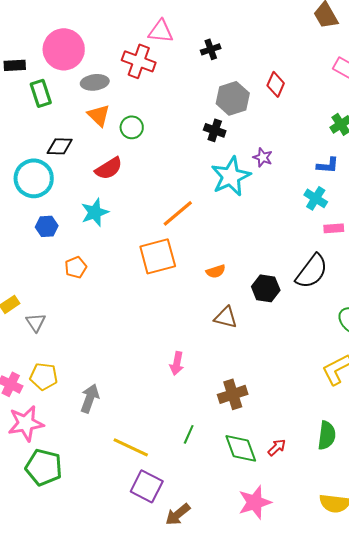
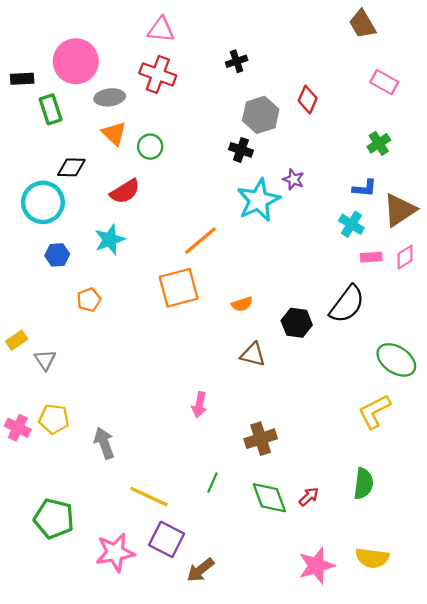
pink triangle: (161, 31) -> (161, 30), moved
gray arrow: (90, 398) -> (104, 443), turned -40
pink star: (26, 423) -> (115, 552), moved
pink star: (255, 502) -> (316, 566), moved

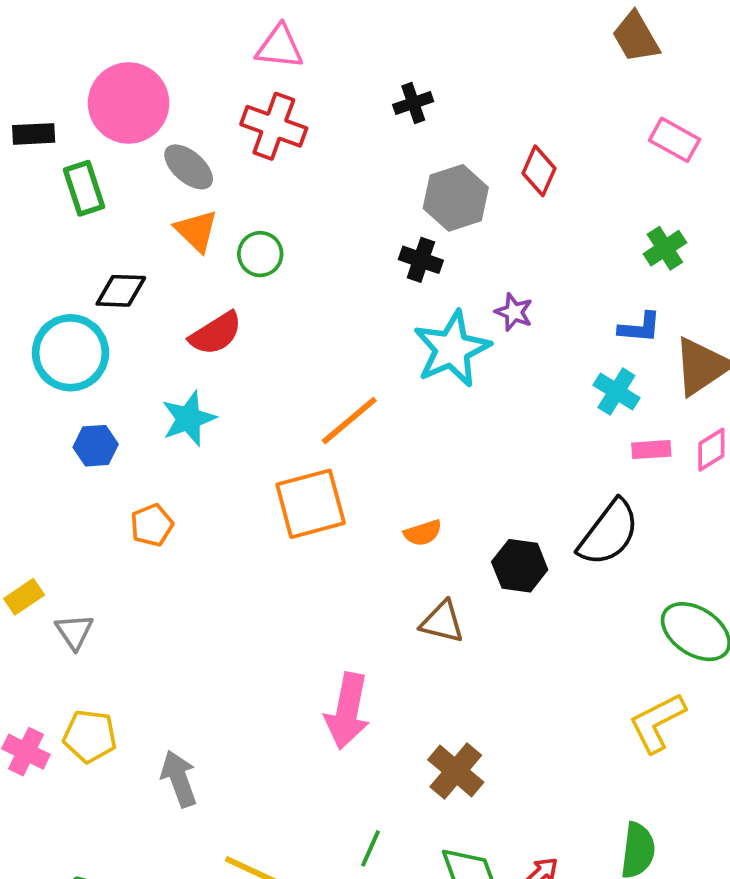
gray ellipse: (110, 97) -> (189, 167), turned 48
pink arrow: (199, 405) -> (347, 711), size x1.6
brown cross: (261, 439) -> (456, 771), turned -32

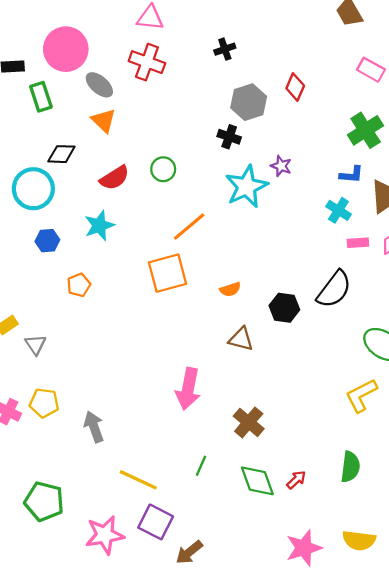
green cross: (665, 248) -> (366, 130), size x1.5
green circle: (260, 254) -> (163, 169), moved

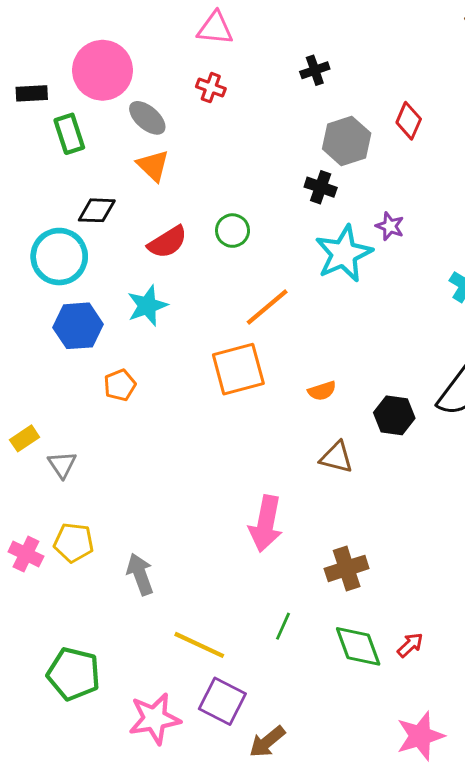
red cross: (147, 62) -> (211, 88), size x0.6
blue hexagon: (47, 241) -> (78, 326), size x1.5
brown cross: (249, 422) -> (347, 568), turned 32

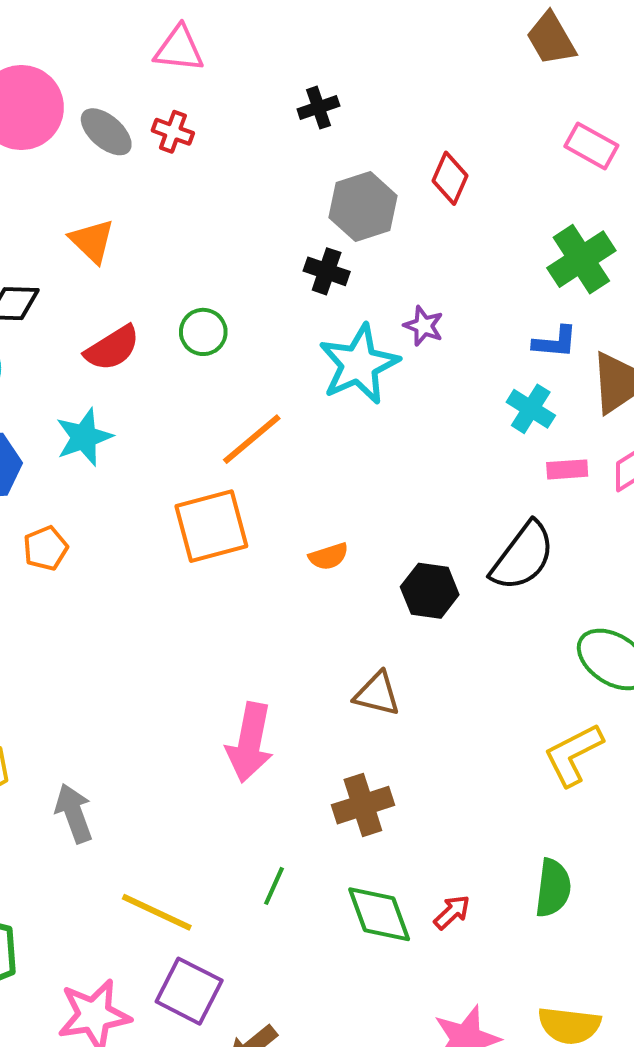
gray ellipse: (147, 118) -> (106, 132), moved
brown triangle: (336, 457) -> (377, 694), moved

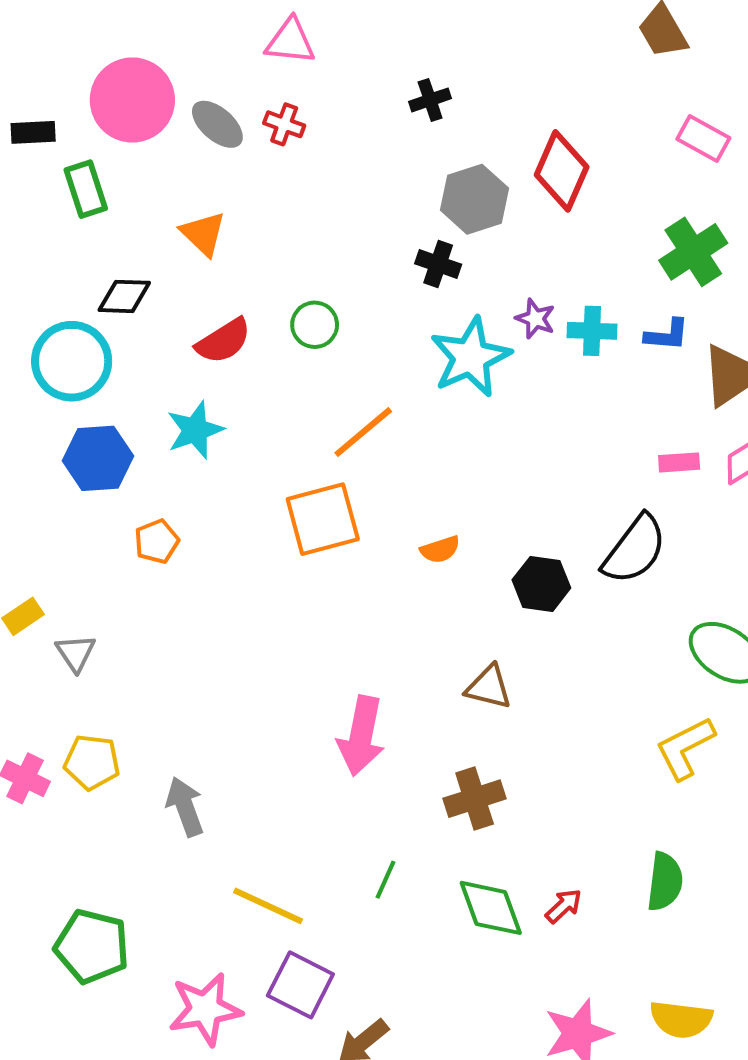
red diamond: (450, 178) -> (562, 171), size x1.5
cyan cross: (531, 409) -> (592, 331), moved, turned -30

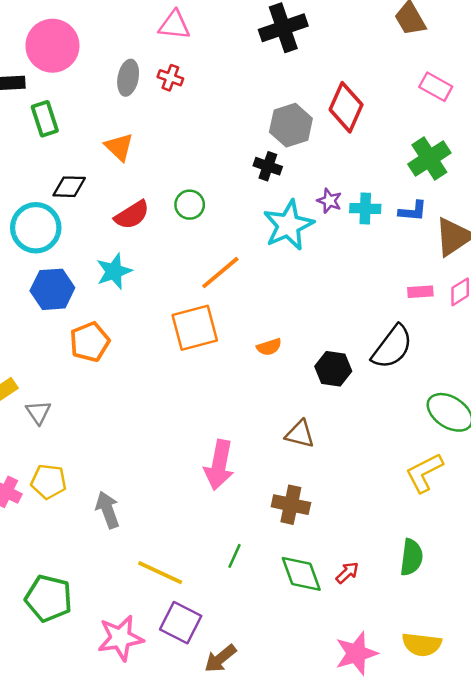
pink circle: (132, 100) -> (52, 46), moved
black cross: (430, 100) -> (283, 28), moved, size x1.8
gray ellipse: (217, 124) -> (128, 78), turned 60
orange pentagon: (157, 541) -> (90, 342), size x1.4
brown cross: (475, 799) -> (291, 505), turned 30

